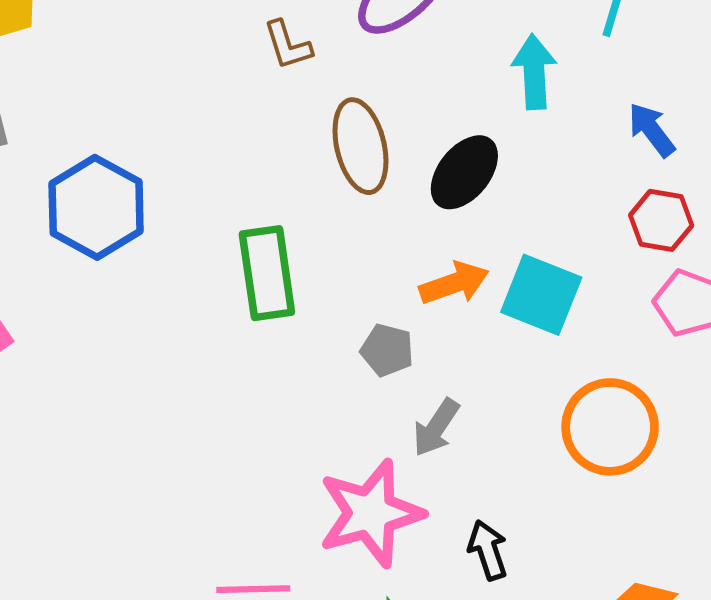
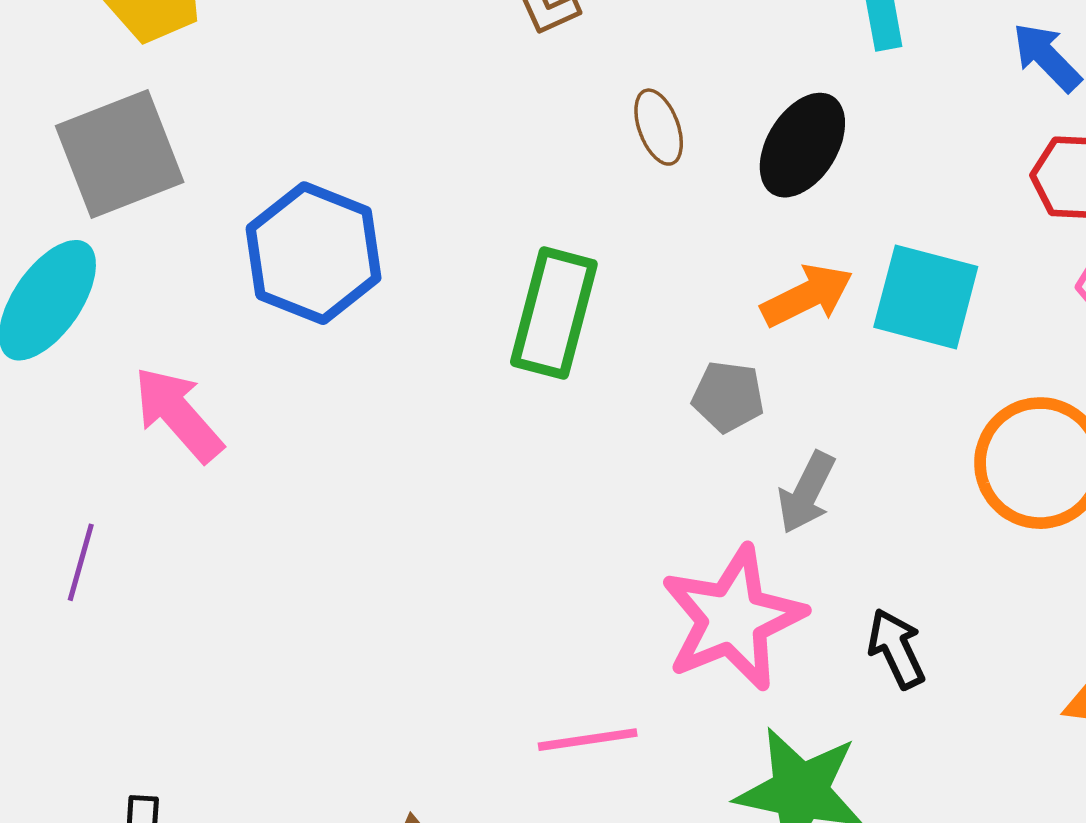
brown ellipse: (360, 146) -> (659, 127), size x0.6
green rectangle: (267, 273) -> (554, 313), turned 30

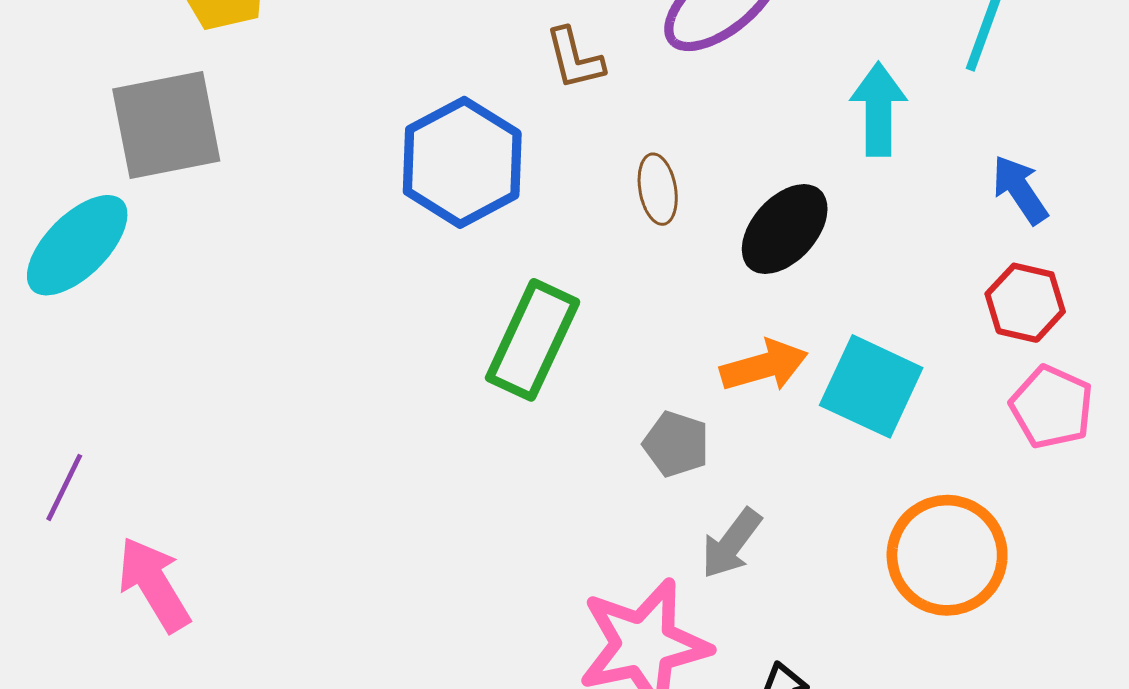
blue hexagon: (314, 253) -> (462, 162), moved
pink arrow: (178, 414) -> (154, 584), moved

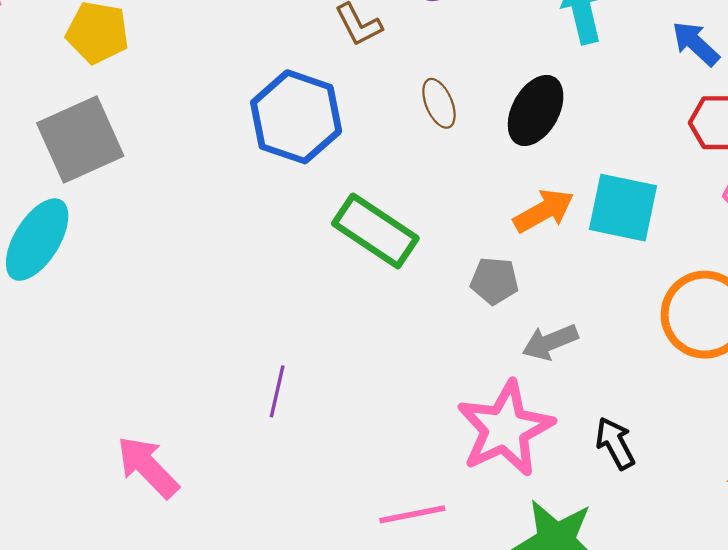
green rectangle: (533, 340) -> (375, 231), turned -68
purple line: (64, 487) -> (277, 391), moved
gray arrow: (731, 544) -> (550, 342), turned 44

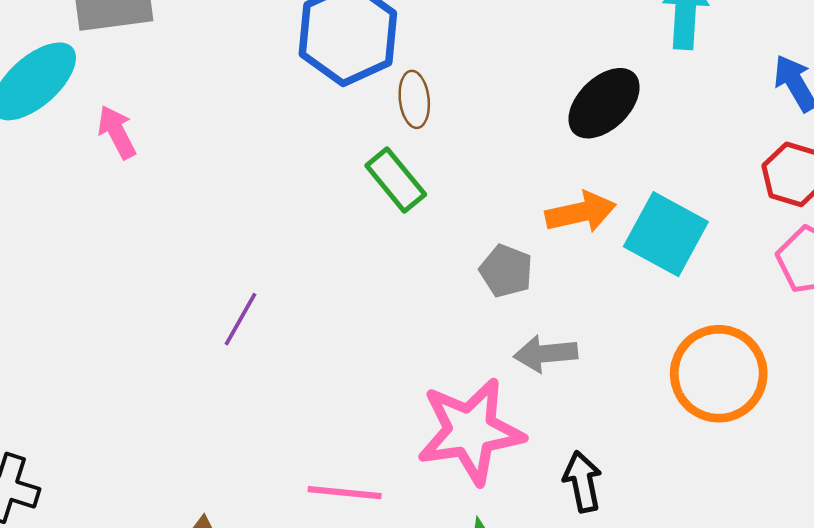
brown ellipse: (439, 103) -> (414, 99), moved
green rectangle: (375, 231) -> (396, 180), size x0.7
pink arrow: (148, 467) -> (117, 132), moved, size x0.7

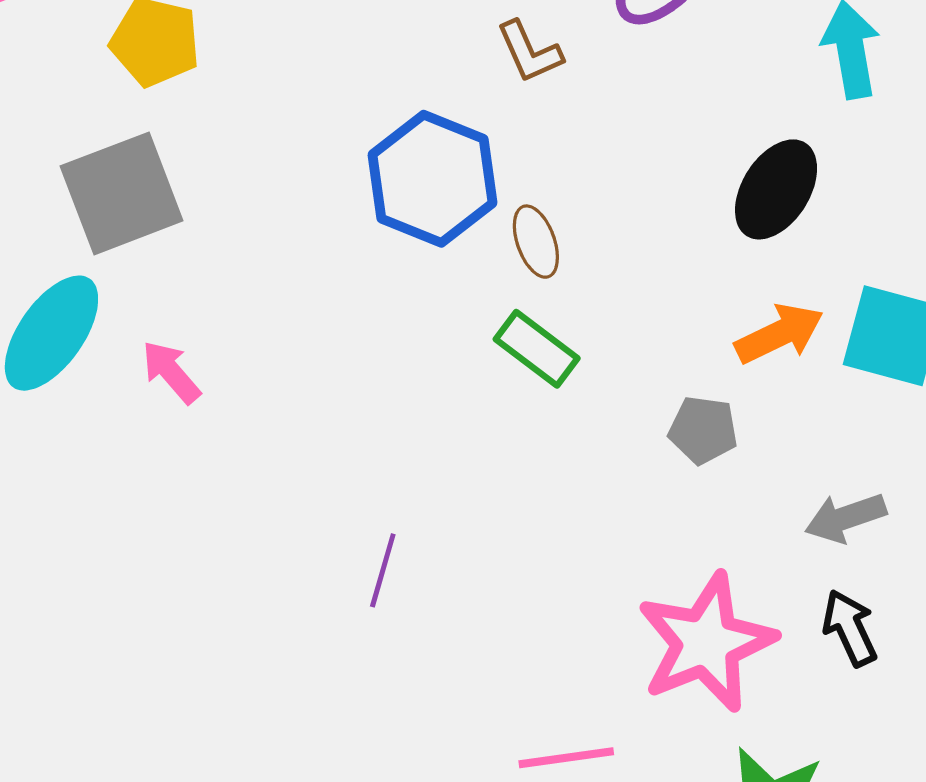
gray arrow: (546, 354) -> (846, 518), moved
black arrow: (583, 482) -> (850, 628), moved

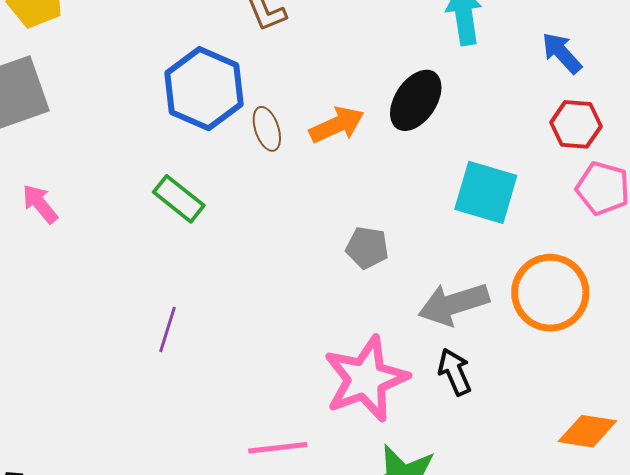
orange arrow: (779, 334) -> (337, 125), moved
green rectangle: (537, 349) -> (179, 199), moved
gray arrow: (846, 518) -> (454, 304), size x1.4

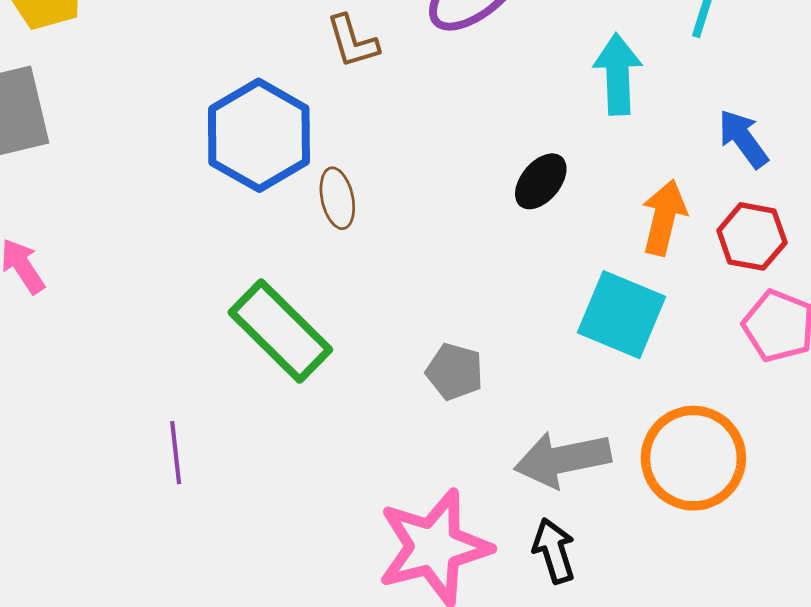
black ellipse: (416, 100) -> (541, 181), size x0.7
orange arrow: (337, 125) -> (664, 217), moved, turned -58
green rectangle: (179, 199) -> (280, 331), moved, size x1.5
purple line: (167, 329) -> (176, 453), turned -30

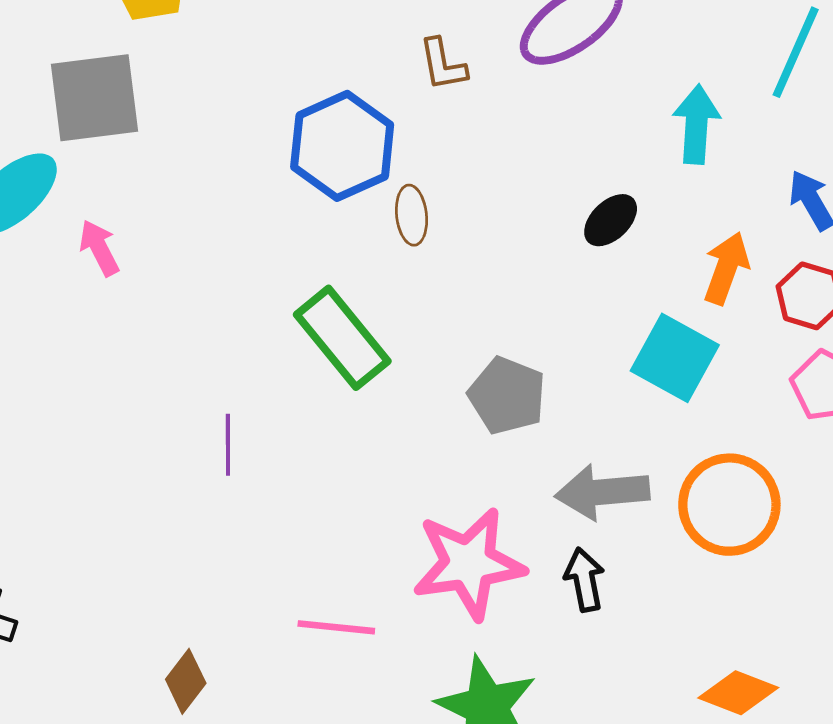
gray pentagon: (455, 372) -> (507, 396), size x1.4

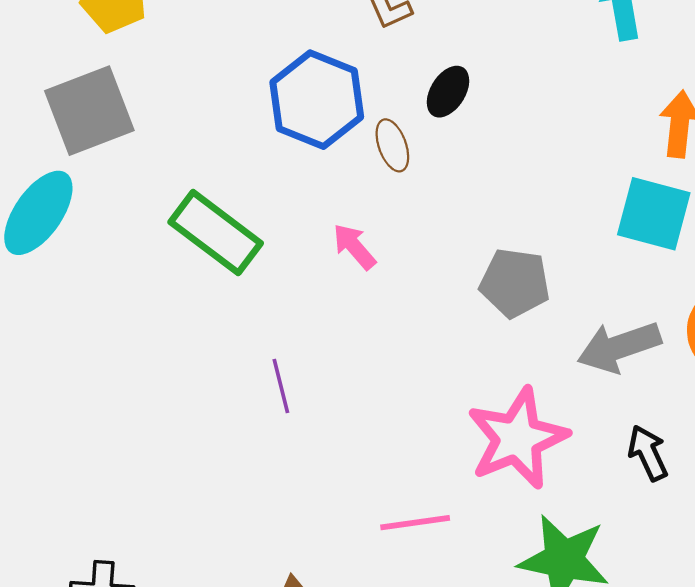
black ellipse: (611, 220) -> (448, 92), moved
pink arrow: (99, 248) -> (354, 247), moved
green rectangle: (342, 338) -> (216, 233), moved
black arrow: (584, 580) -> (648, 453), moved

